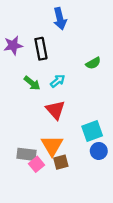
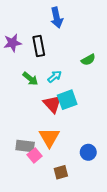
cyan square: (92, 131) -> (67, 100), moved
blue circle: (99, 151) -> (88, 152), moved
brown square: (61, 162) -> (61, 172), moved

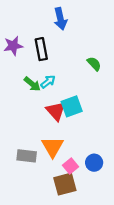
green semicircle: (88, 60) -> (94, 64), turned -104
cyan arrow: (55, 77) -> (48, 82), moved
pink square: (35, 155) -> (70, 166), moved
brown square: (61, 172) -> (65, 184), size x1.5

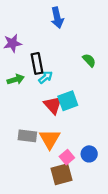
black rectangle: (41, 49) -> (37, 63), moved
green arrow: (32, 84) -> (16, 79), moved, turned -56
gray rectangle: (27, 156) -> (27, 136), moved

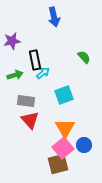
red triangle: (53, 105) -> (30, 120), moved
gray rectangle: (27, 136) -> (26, 101), moved
orange triangle: (50, 139) -> (65, 128), moved
pink square: (67, 157) -> (63, 148), size x1.5

